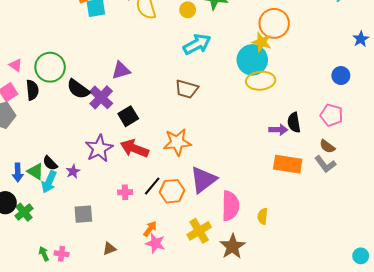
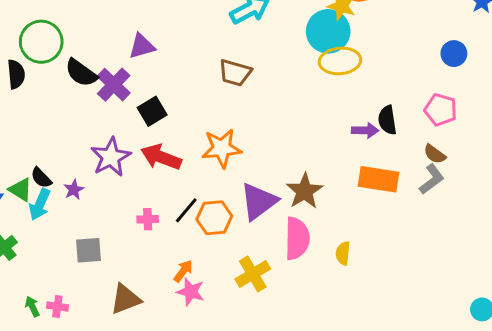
gray L-shape: (325, 164) -> (432, 179), turned -90
brown star: (232, 246) -> (304, 191), moved
brown triangle: (109, 249) -> (126, 299), size x1.6

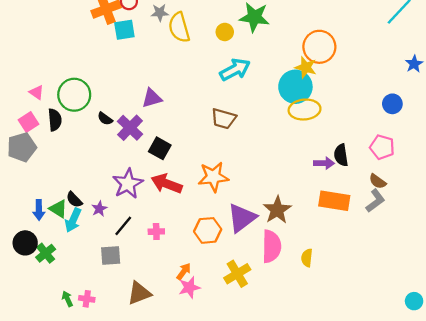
black semicircle: (81, 73) -> (105, 119), size x0.6
black square: (152, 111) -> (160, 148), turned -30
black line: (186, 210) -> (123, 226), moved
pink star: (191, 292) -> (189, 287), turned -30

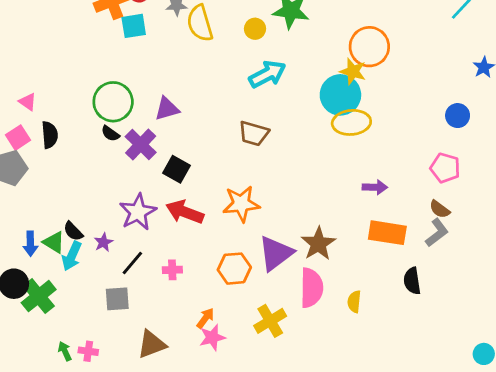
green circle: (74, 95) -> (113, 102), moved
black semicircle: (341, 155) -> (412, 281), moved
green cross: (46, 253) -> (39, 296), size x1.4

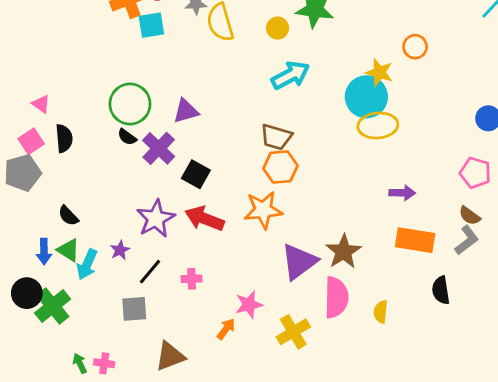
orange circle: (369, 47) -> (415, 47), moved, size x0.6
black semicircle: (73, 231) -> (68, 216), moved
orange hexagon: (234, 269) -> (280, 167), moved
pink star: (212, 337) -> (249, 305), moved

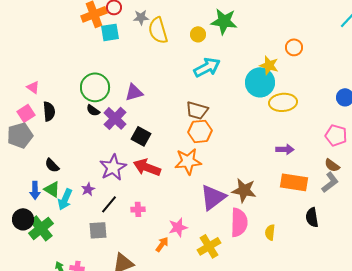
yellow ellipse: (378, 125) -> (283, 102), moved
brown star: (343, 252) -> (244, 190), turned -30

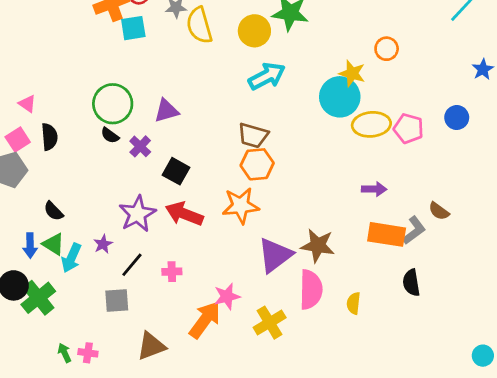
yellow circle: (198, 34) -> (254, 31), size x1.5
purple cross: (115, 118) -> (140, 146), size x0.7
pink pentagon: (336, 135) -> (409, 129), moved
gray L-shape: (330, 182) -> (414, 230), moved
orange arrow: (162, 244) -> (205, 320), size x1.8

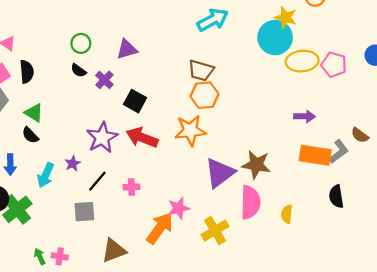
green circle: (113, 104) -> (81, 43), size x0.6
green triangle: (53, 244) -> (34, 113), moved

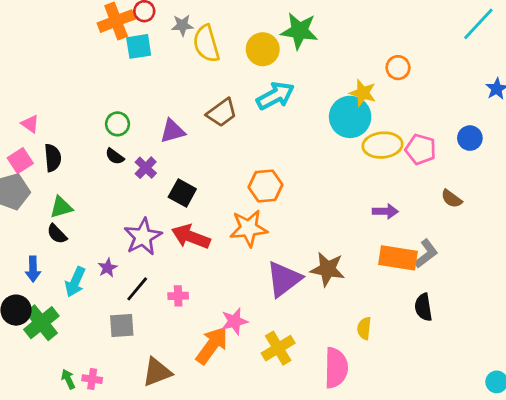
brown trapezoid: (201, 70) -> (222, 113), moved, turned -52
green triangle: (34, 113) -> (61, 207), turned -48
brown semicircle: (360, 135) -> (452, 199), moved
pink semicircle: (250, 202) -> (336, 368), moved

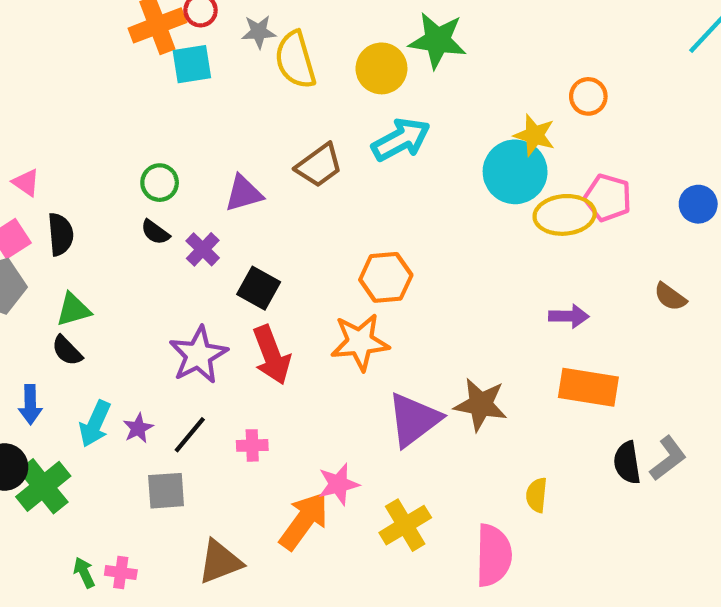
pink pentagon: (421, 149) -> (608, 198), moved
red arrow: (191, 237) -> (272, 355), turned -132
gray L-shape: (426, 254) -> (668, 458), moved
purple star: (108, 268) -> (138, 428), moved

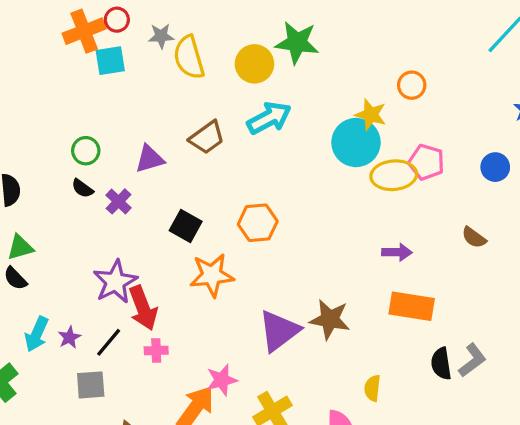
black square: (259, 288) -> (186, 226), moved
orange star: (360, 342) -> (212, 275), moved
red arrow: (272, 355) -> (143, 308), moved

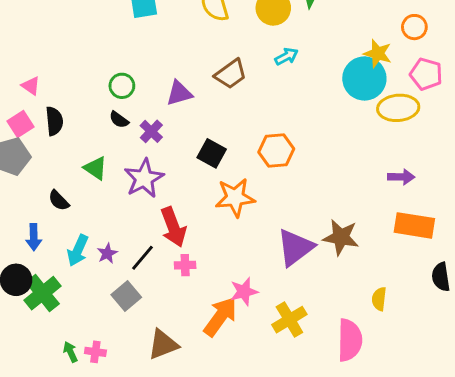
cyan arrow: (269, 118) -> (287, 56), size x0.6
pink pentagon: (426, 162) -> (426, 74), moved
green triangle: (20, 247) -> (95, 168), moved, turned 50
purple star: (115, 282) -> (144, 178), moved
gray square: (91, 385) -> (126, 296), turned -36

